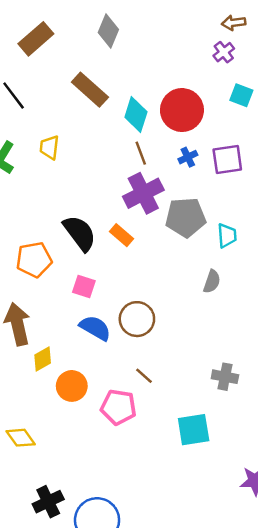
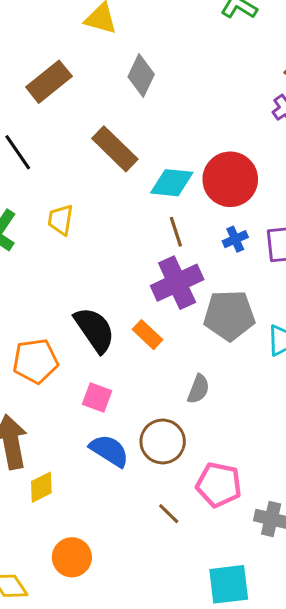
cyan diamond: (136, 115) -> (172, 183), turned 76
gray semicircle: (212, 282) -> (198, 389), moved
orange circle: (72, 386) -> (72, 557), moved
pink pentagon: (118, 407) -> (219, 485), moved

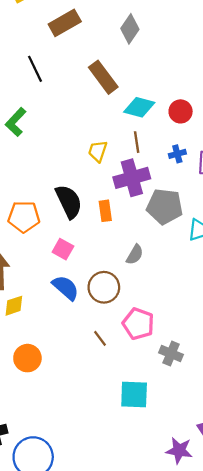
red circle: (230, 179) -> (181, 111), size x0.6
yellow trapezoid: (61, 220) -> (98, 151), moved
orange rectangle: (147, 335) -> (105, 211), turned 30

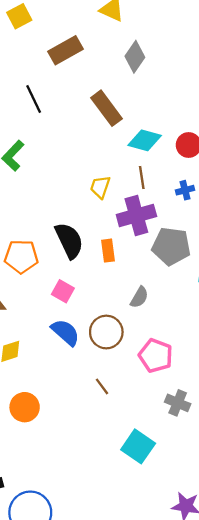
pink pentagon: (138, 324) -> (156, 356), moved
cyan square: (134, 395) -> (138, 446), turned 32

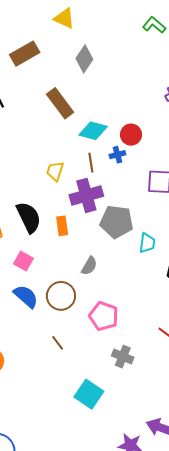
blue cross: (185, 190) -> (117, 155), moved

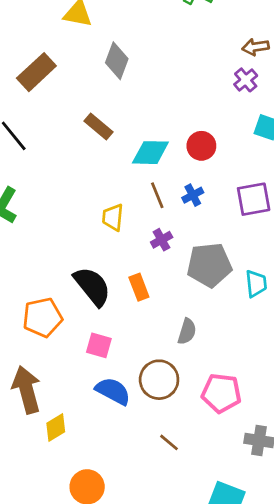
brown rectangle: (60, 103) -> (98, 127), size x0.7
blue cross: (117, 155) -> (193, 195), moved
purple cross: (86, 195) -> (162, 240), size x0.5

